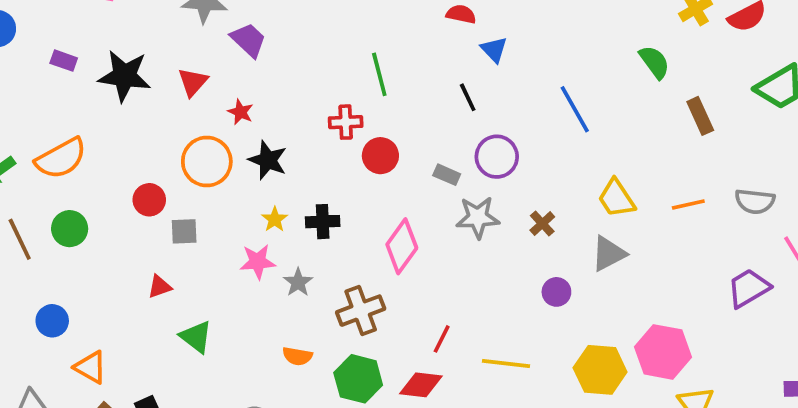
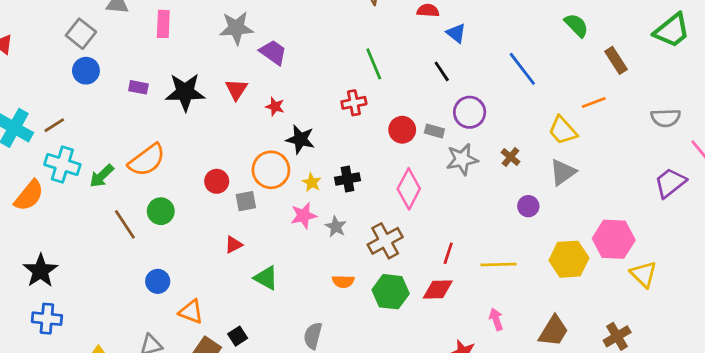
red circle: (380, 156) -> (402, 130), moved
orange circle: (207, 162) -> (271, 170), moved
orange line: (688, 204) -> (594, 102), moved

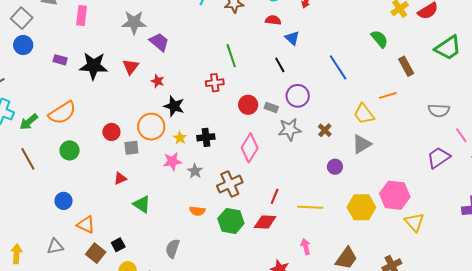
brown line: (125, 224) -> (28, 159), moved

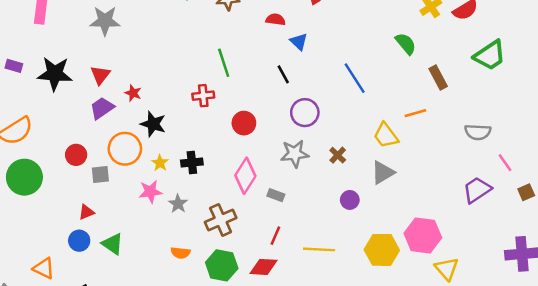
purple trapezoid: (159, 42) -> (102, 108), moved, turned -75
gray rectangle: (271, 107) -> (276, 195), moved
green circle: (70, 150) -> (24, 177), size x1.5
blue circle: (63, 201) -> (79, 241), moved

